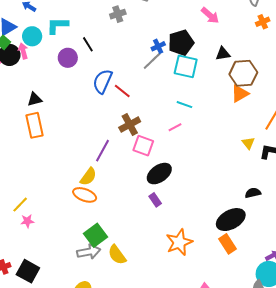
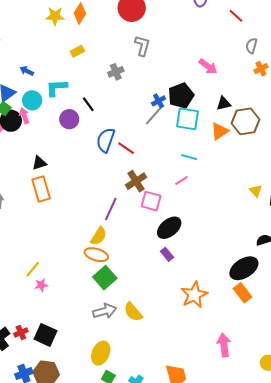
orange triangle: (240, 94) -> (220, 131), moved
green square: (96, 235) -> (105, 278), moved

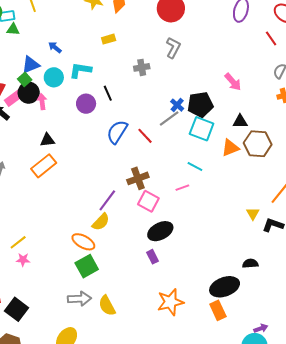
blue cross: (159, 101) -> (177, 105), turned -32
pink arrow: (24, 116) -> (42, 102), moved
red line: (126, 148) -> (145, 136), moved
orange rectangle: (41, 189) -> (44, 166), turned 55
yellow semicircle: (99, 236) -> (101, 222), moved

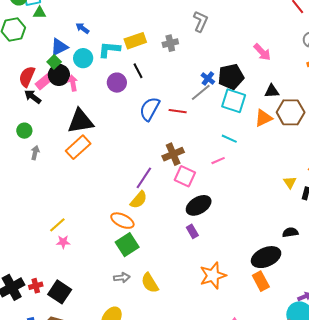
yellow rectangle: (109, 39) -> (135, 41), moved, size x1.5
red line: (145, 136) -> (178, 111), turned -36
black triangle: (47, 140) -> (80, 121), size x1.8
gray arrow: (79, 299) -> (122, 278), size x0.7

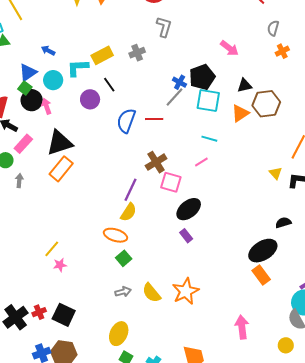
pink rectangle: (45, 81) -> (23, 144), moved
green square: (127, 245) -> (124, 258), size x0.7
orange star: (213, 276) -> (186, 291), moved

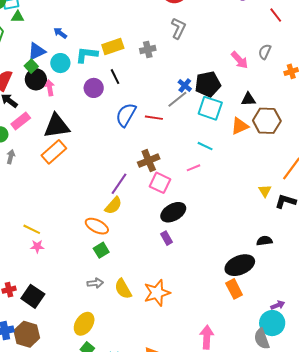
gray semicircle: (273, 28) -> (265, 52), moved
yellow line: (52, 249) -> (32, 229), turned 66

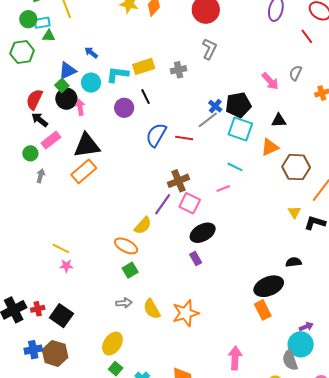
brown hexagon: (267, 121) -> (296, 167), moved
purple line: (119, 184) -> (163, 204), moved

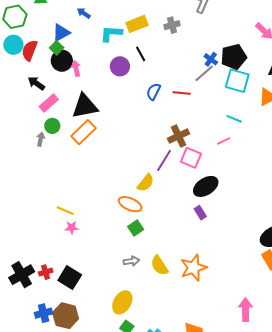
cyan circle: (91, 83) -> (13, 45), moved
red semicircle: (34, 99) -> (30, 50), moved
blue semicircle: (156, 135) -> (154, 92), size x0.7
green circle: (30, 153) -> (52, 126), moved

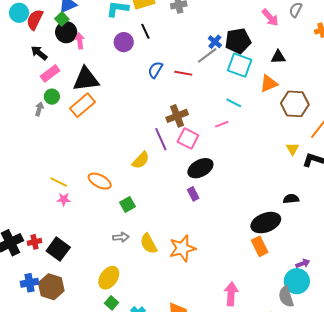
purple line: (164, 160) -> (161, 139), turned -60
orange ellipse: (130, 204) -> (100, 181), moved

